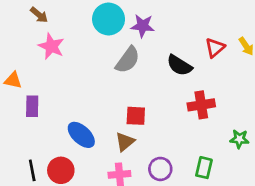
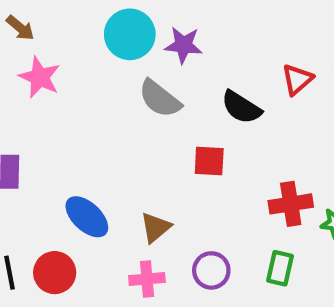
gray semicircle: (128, 60) -> (160, 99), turned 92
red cross: (201, 105) -> (291, 204), moved
red square: (136, 116) -> (209, 161), moved

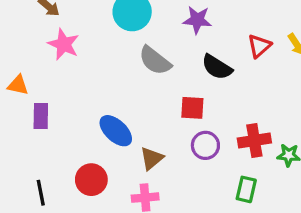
purple star: (183, 45) -> (197, 20), moved
blue ellipse: (87, 217) -> (116, 131), moved
purple circle: (211, 270) -> (205, 145), moved
red circle: (55, 273) -> (91, 180), moved

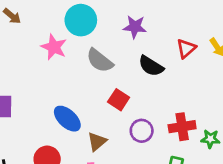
pink star: (64, 44) -> (54, 47), moved
red square: (192, 108) -> (119, 100), moved, turned 30

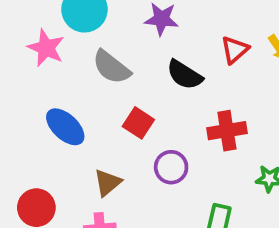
blue ellipse: (67, 119) -> (65, 127), moved
red cross: (182, 127) -> (227, 131), moved

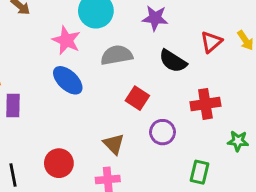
gray semicircle: (111, 67) -> (117, 55), turned 132
blue ellipse: (65, 127) -> (68, 80), moved
brown triangle: (108, 183) -> (114, 144), turned -35

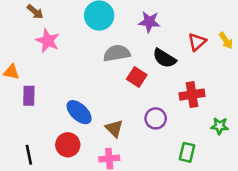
pink star: (66, 40) -> (48, 41), moved
blue ellipse: (68, 80) -> (79, 112), moved
red square: (137, 98) -> (137, 77), moved

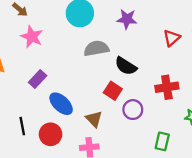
black semicircle: (164, 58) -> (126, 66), moved
red square: (137, 77) -> (113, 91), moved
purple rectangle: (29, 96) -> (38, 79), moved, turned 42
black line: (29, 155) -> (22, 126), moved

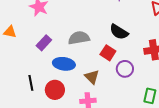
gray semicircle: (96, 48) -> (79, 38), moved
blue ellipse: (61, 104) -> (64, 64), turned -35

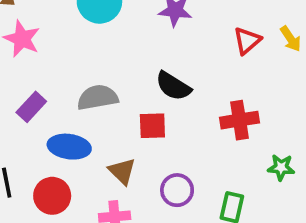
red square: (108, 53) -> (152, 126), turned -35
purple circle: (125, 69) -> (177, 190), moved

